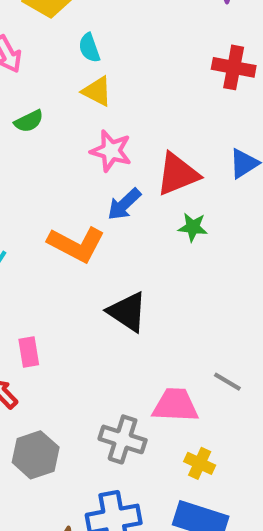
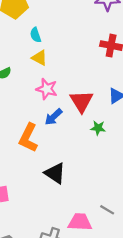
red triangle: (177, 174) -> (81, 101), turned -40
green star: (193, 227) -> (98, 128), moved
orange L-shape: (76, 244) -> (28, 138), turned 88

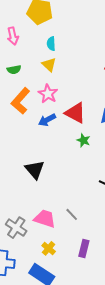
red triangle: (81, 101) -> (75, 113), turned -45
orange L-shape: (28, 138) -> (21, 101), moved

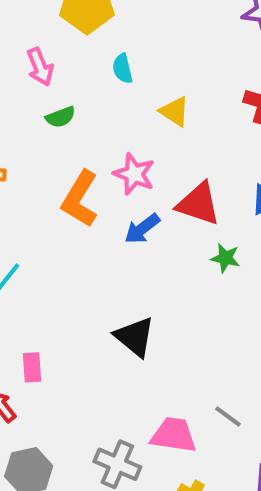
yellow triangle: (49, 65) -> (175, 111), moved
green semicircle: (14, 70) -> (61, 117), moved

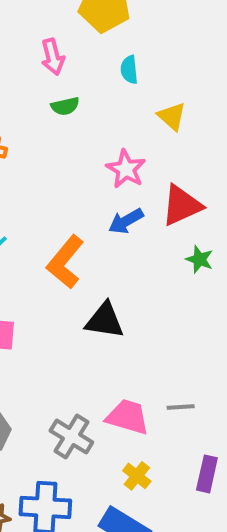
orange L-shape: (80, 199) -> (65, 262), moved
red triangle: (198, 204) -> (182, 205), turned -51
black triangle: (135, 337) -> (105, 320), turned -39
gray line: (228, 417) -> (181, 407), turned -48

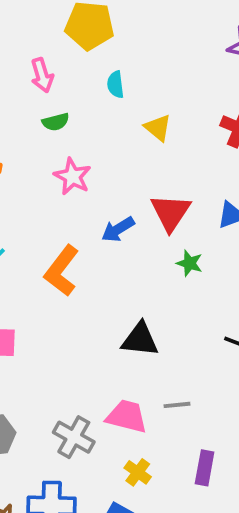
pink star: (126, 169) -> (72, 176), moved
red triangle: (182, 205) -> (171, 212), turned -30
black triangle: (105, 320) -> (140, 339), moved

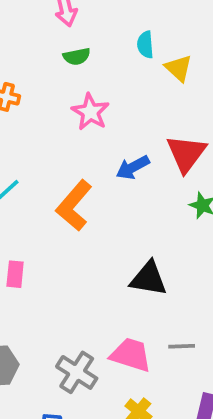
cyan semicircle: (115, 85) -> (145, 45), moved

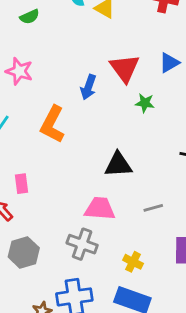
pink star: (90, 112) -> (19, 71), moved
blue arrow: (133, 167) -> (88, 87), turned -30
pink trapezoid: (131, 355) -> (100, 209), moved

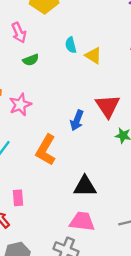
pink star: (19, 71) -> (20, 105), turned 30
black triangle: (118, 165) -> (85, 186), moved

